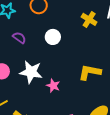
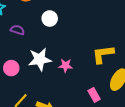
yellow L-shape: (90, 72) -> (103, 54), moved

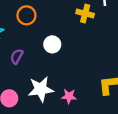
purple semicircle: (17, 30) -> (17, 56), turned -80

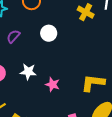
white star: (41, 89) -> (28, 72), size x0.7

